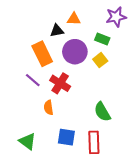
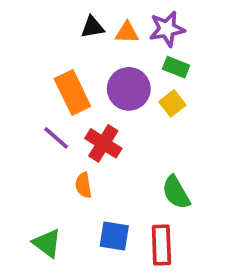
purple star: (116, 17) -> (167, 29), moved
black triangle: (57, 31) -> (92, 27), moved

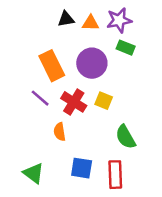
yellow square: (172, 103) -> (104, 101), moved, turned -30

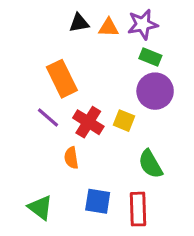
purple circle: (92, 63) -> (155, 91), moved

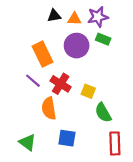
purple circle: (155, 91) -> (77, 46), moved
yellow square: (124, 121) -> (88, 91), moved
orange semicircle: (71, 158) -> (49, 108), size x1.5
red rectangle: (138, 209) -> (115, 143), moved

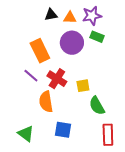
yellow square: (88, 91) -> (83, 86), turned -32

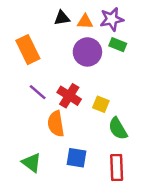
orange rectangle: (40, 51) -> (28, 50), moved
yellow square: (83, 86) -> (101, 104), turned 32
red rectangle: (108, 135) -> (117, 167), moved

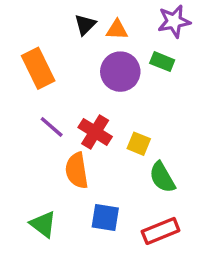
black triangle: (62, 18) -> (85, 25), turned -35
purple star: (112, 19) -> (174, 21), moved
red rectangle: (117, 167) -> (161, 231), turned 70

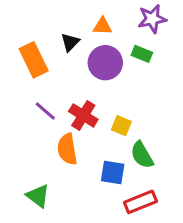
black triangle: (85, 25) -> (70, 42), moved
blue square: (105, 218) -> (113, 173), moved

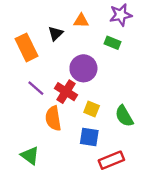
purple circle: (105, 63) -> (83, 68), moved
yellow square: (121, 126) -> (92, 109), moved
green semicircle: (142, 155) -> (124, 116), moved

